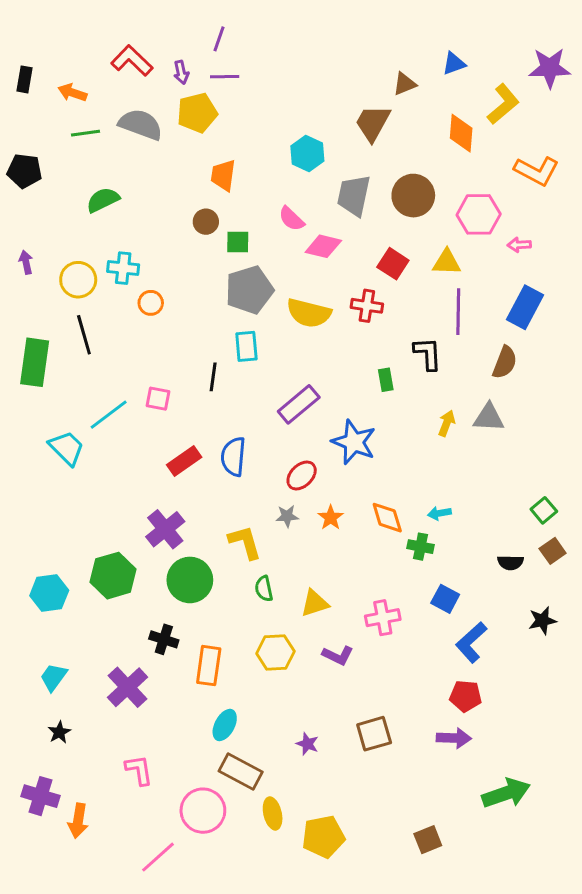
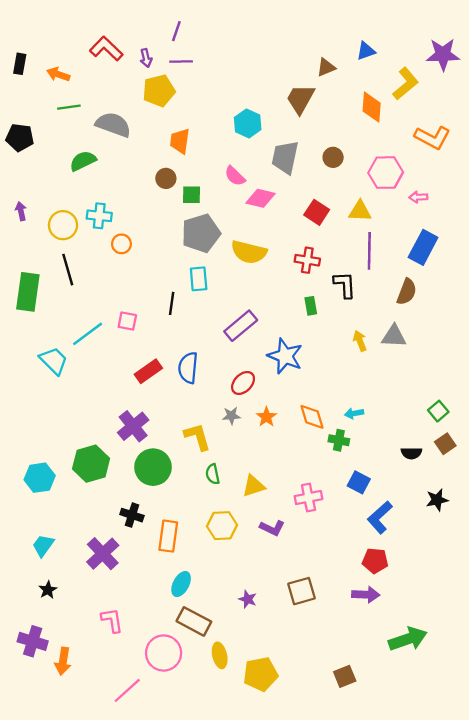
gray semicircle: (141, 124) -> (113, 125), moved
brown circle: (413, 196) -> (333, 157), size x0.6
red cross: (367, 306) -> (307, 260), moved
yellow arrow: (447, 423) -> (360, 341), turned -42

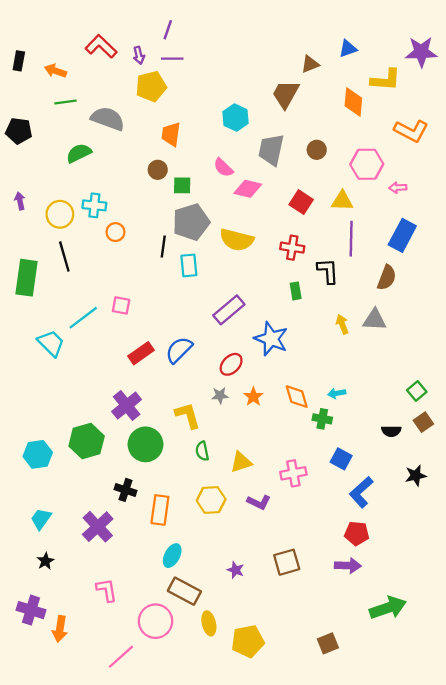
yellow L-shape: (406, 84) -> (386, 80), turned 44
black line: (172, 303) -> (163, 247), moved
blue semicircle: (188, 368) -> (179, 350), turned 40

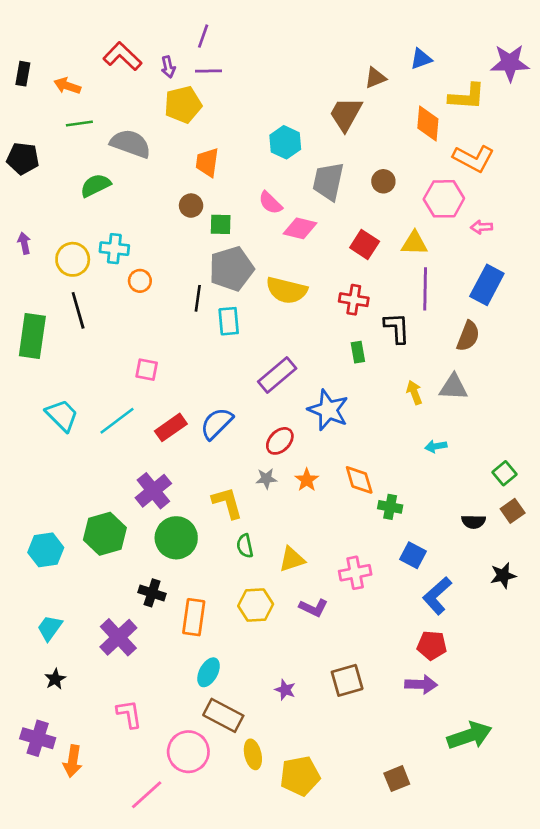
orange L-shape: (411, 131) -> (474, 158), moved
cyan line: (83, 318) -> (117, 421), moved
cyan arrow: (337, 393) -> (436, 446), moved

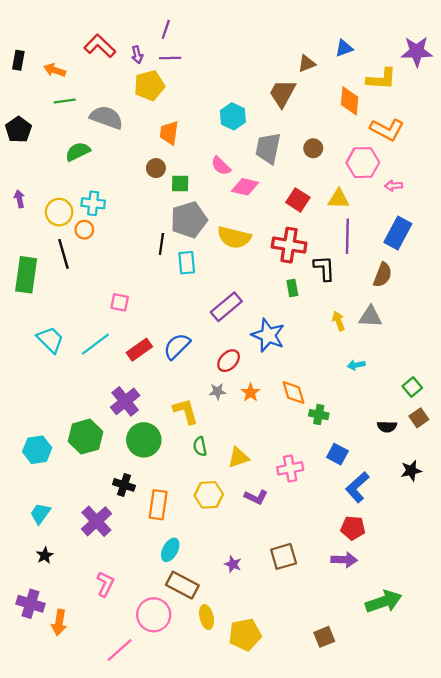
black pentagon: (23, 158) -> (18, 130), turned 30
orange circle: (140, 281) -> (84, 230), moved
red cross: (354, 300) -> (289, 245), size x1.4
pink L-shape: (129, 714) -> (105, 584), turned 35

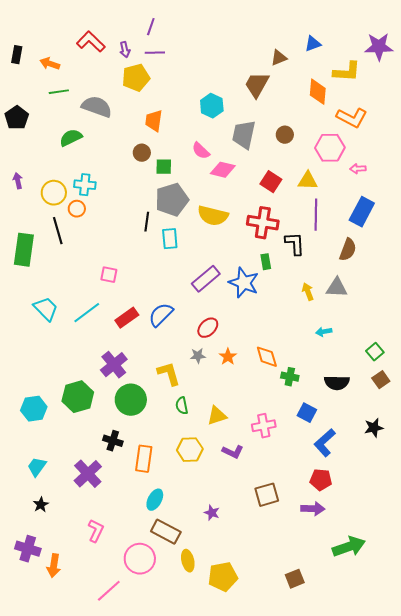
blue star: (268, 335) -> (244, 283), moved
black semicircle: (387, 427) -> (337, 383), moved, size x1.4
brown square: (284, 556) -> (267, 495), moved

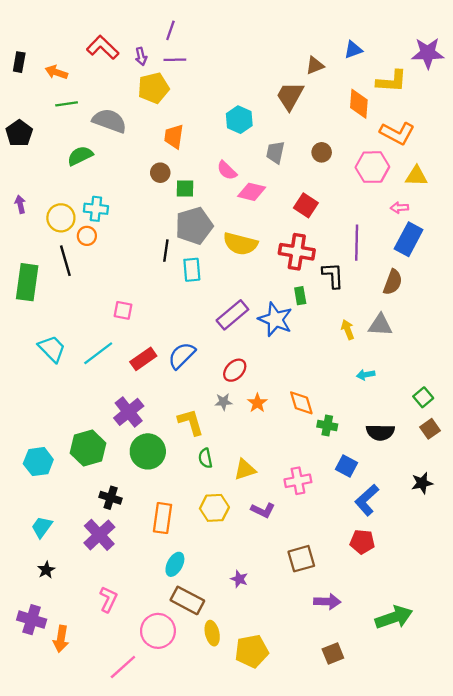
gray trapezoid: (244, 135) -> (275, 152), size x0.7
pink arrow: (358, 169) -> (400, 208), moved
yellow triangle: (308, 181) -> (416, 176), moved
black cross: (113, 441) -> (111, 498), moved
purple arrow: (313, 509) -> (327, 602), moved

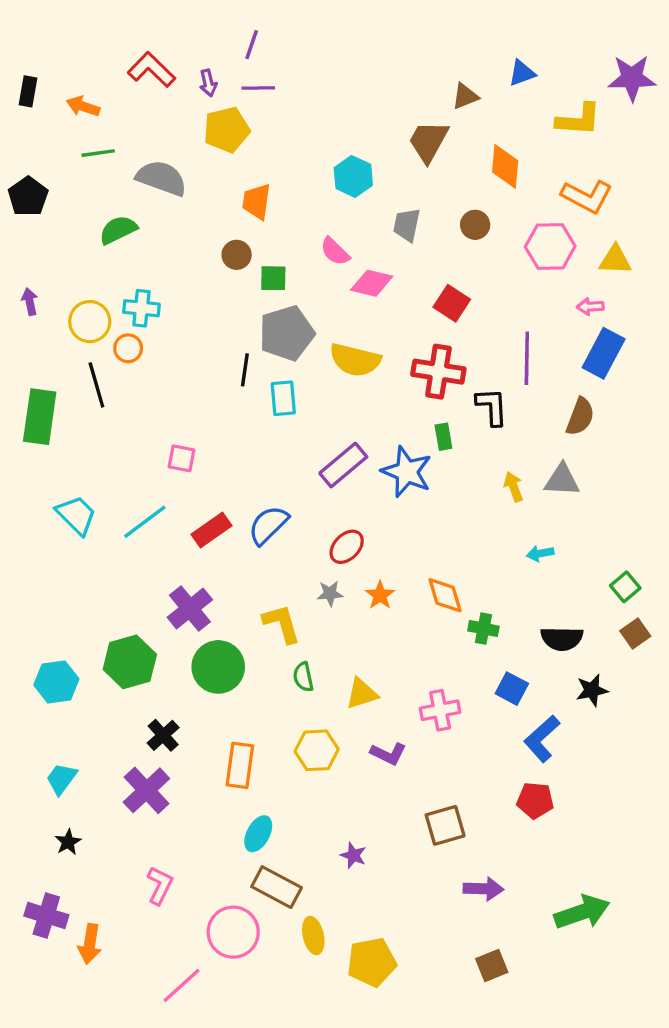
orange diamond: (359, 104) -> (505, 166), moved
black star: (422, 483) -> (592, 690), moved
black cross: (111, 498) -> (163, 735), turned 30

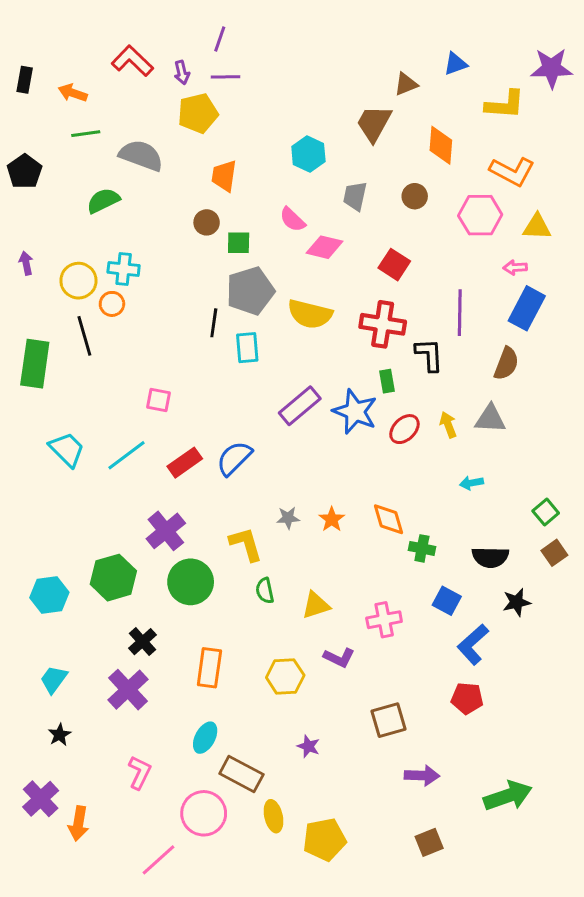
red ellipse: (347, 547) -> (404, 429), moved
yellow hexagon: (317, 750) -> (285, 676), moved
cyan ellipse: (258, 834) -> (205, 738), moved
purple cross: (46, 915) -> (41, 799), turned 30

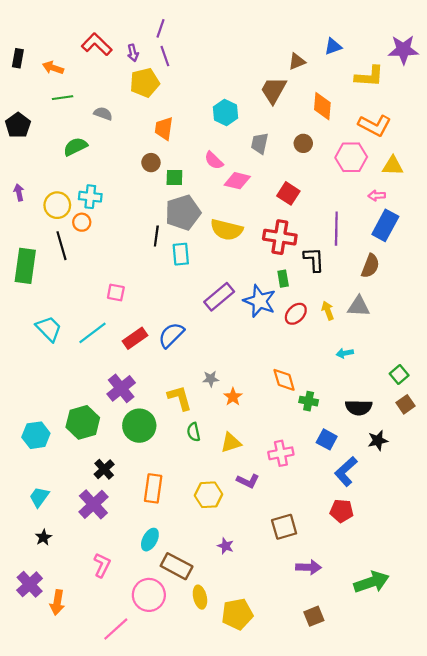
purple line: (225, 77) -> (165, 56), turned 72
gray semicircle: (141, 155) -> (103, 114), size x0.6
orange star: (332, 519) -> (233, 397), moved

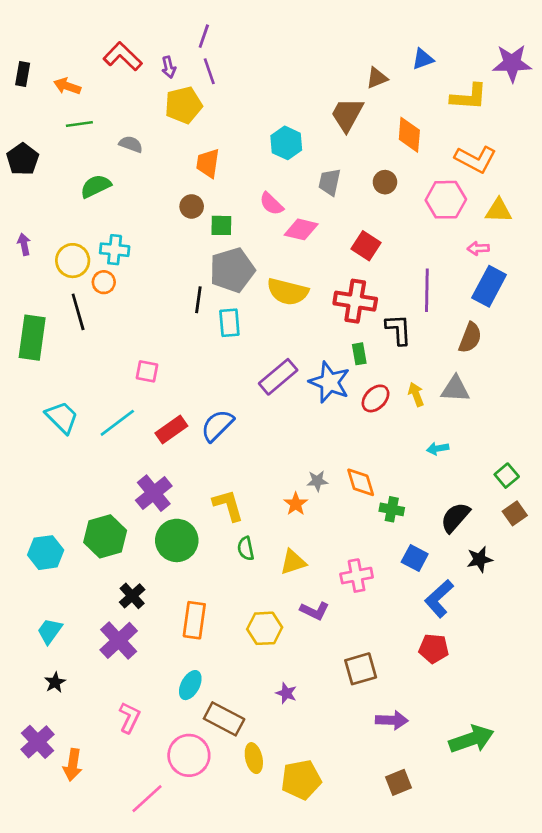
gray star: (211, 379) -> (317, 481), moved
black semicircle: (359, 407) -> (455, 517), turned 130

